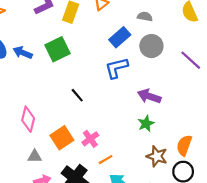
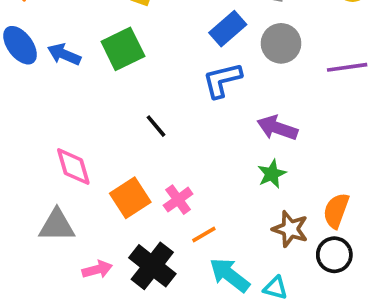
purple line: (191, 60) -> (347, 67), turned -50
pink diamond: (28, 119) -> (73, 167), turned -30
gray triangle: (35, 156) -> (57, 225), moved, size x1.5

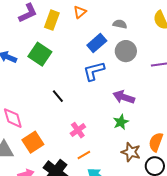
green square: (123, 49) -> (40, 54), turned -30
orange square: (130, 198) -> (33, 142), moved
pink cross: (178, 200) -> (78, 130), moved

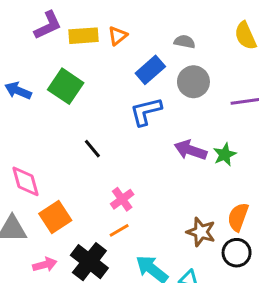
orange triangle: (80, 12) -> (118, 36), moved
yellow rectangle: (52, 20) -> (83, 36), turned 66
green star: (121, 122) -> (225, 155), moved
orange line: (84, 155) -> (119, 230), moved

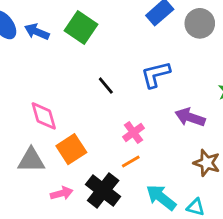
blue L-shape: (146, 111) -> (156, 74), moved
purple arrow: (190, 150) -> (190, 117), moved

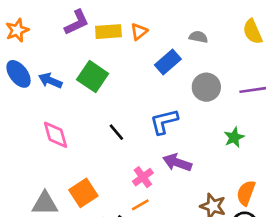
gray circle: (200, 23) -> (206, 87), moved
pink diamond: (44, 116) -> (56, 135), moved
purple arrow: (190, 117) -> (177, 163), moved

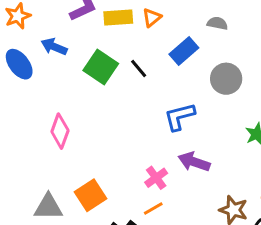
blue arrow: (50, 81) -> (54, 47), moved
black line: (116, 132) -> (139, 68), moved
pink diamond: (56, 135) -> (60, 131), turned 36

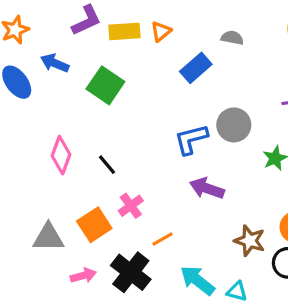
black line: (139, 68) -> (107, 165), moved
gray circle: (226, 79) -> (234, 125), moved
pink cross: (156, 178) -> (131, 206), moved

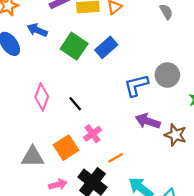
gray semicircle: (232, 38) -> (166, 12), turned 49
blue rectangle: (196, 68) -> (106, 47), moved
brown star: (250, 241) -> (175, 135), moved

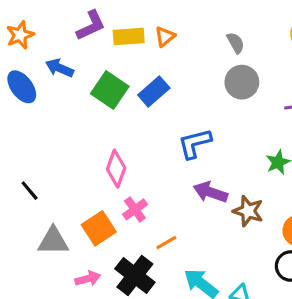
gray circle: (167, 75) -> (242, 82), moved
pink diamond: (42, 97) -> (116, 169), moved
black line: (75, 104) -> (30, 191), moved

